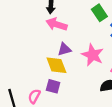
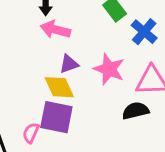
purple square: (53, 86) -> (56, 117), size x1.6

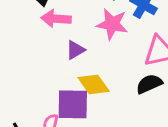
pink star: (109, 69) -> (112, 24), moved
yellow diamond: (59, 87) -> (94, 84), moved

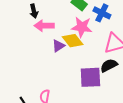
yellow diamond: (94, 84) -> (73, 41), moved
purple square: (73, 104) -> (90, 77), moved

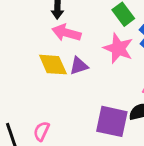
yellow diamond: (73, 41) -> (53, 65), moved

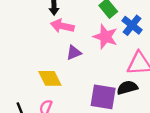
yellow diamond: (53, 65) -> (50, 78), moved

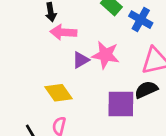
pink star: (105, 37) -> (105, 55), moved

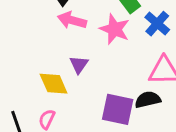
pink star: (105, 55) -> (115, 29), moved
purple triangle: (81, 60) -> (79, 65), moved, turned -36

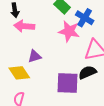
pink star: (115, 29) -> (69, 31), moved
purple triangle: (79, 65) -> (35, 56), turned 48

